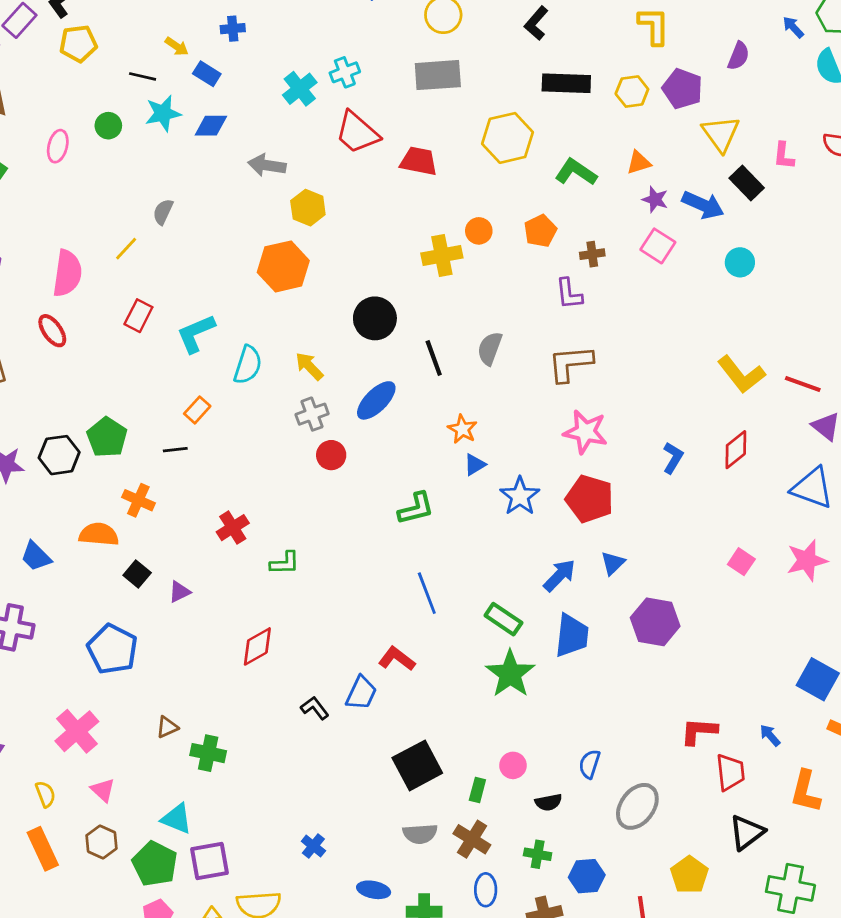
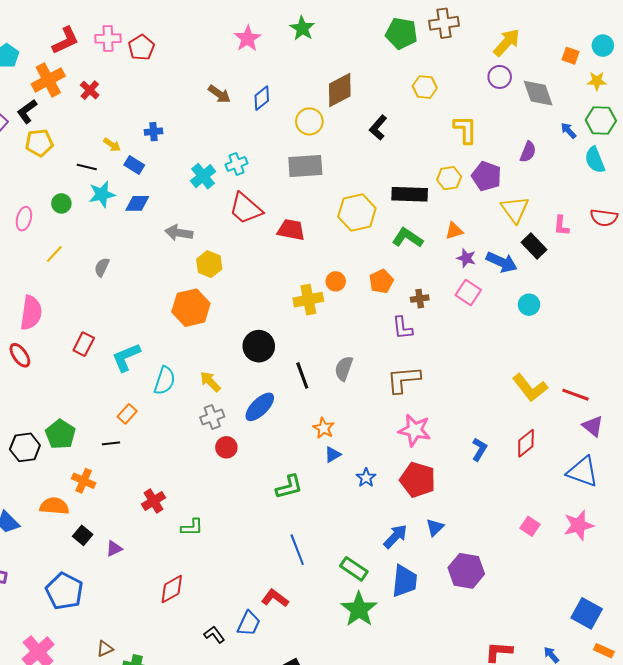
black rectangle: (566, 83) -> (410, 194), moved
yellow line: (126, 249) -> (54, 254), moved
blue star: (520, 496) -> (366, 478), size x0.7

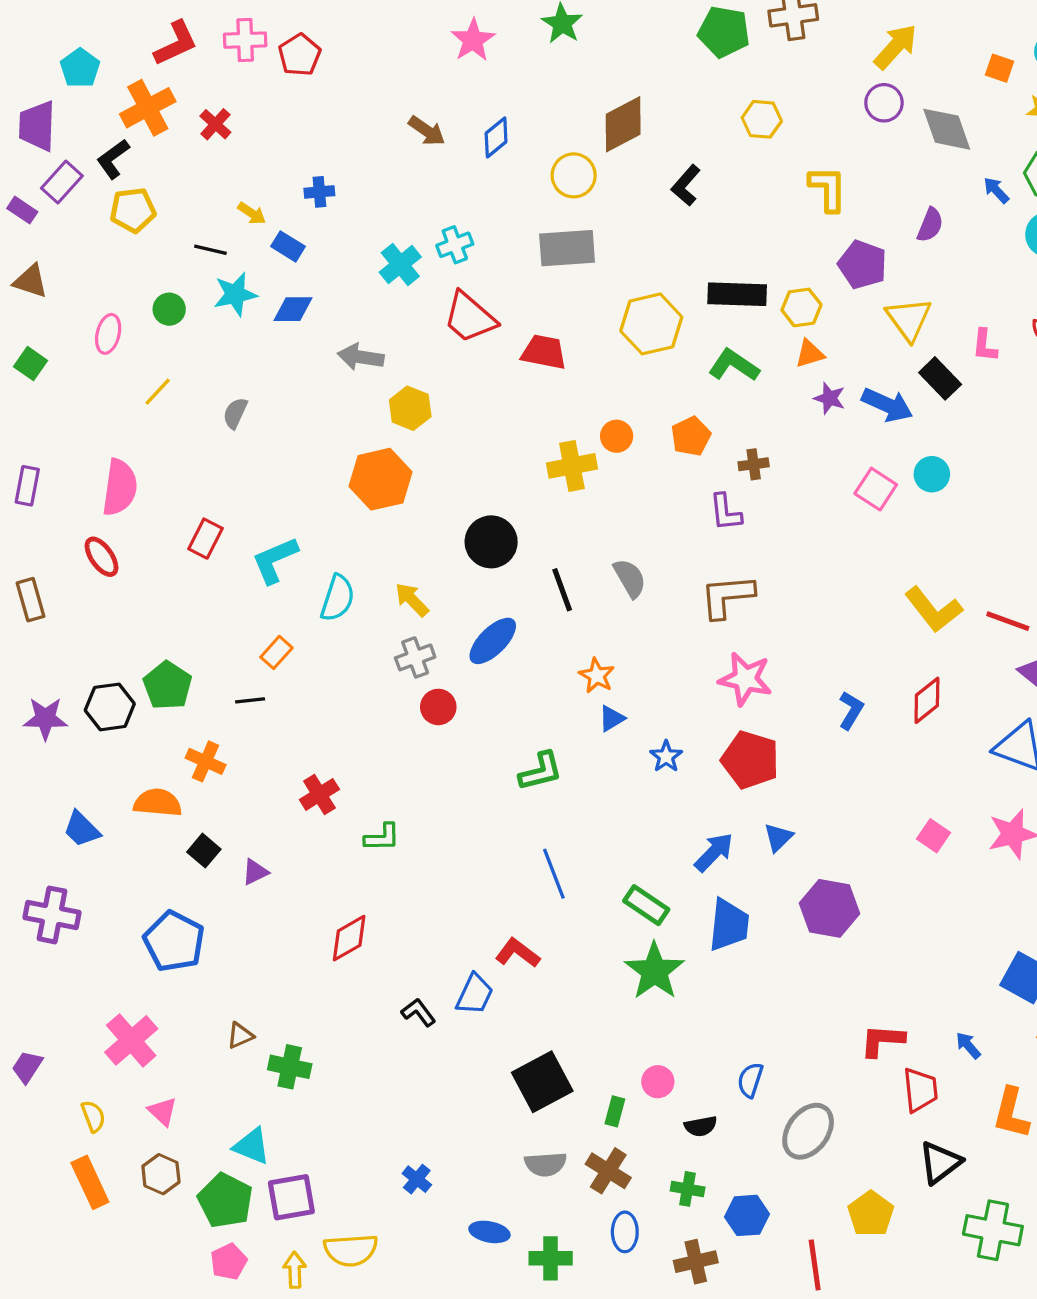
yellow hexagon: (449, 178) -> (801, 307), moved
pink square: (468, 293) -> (876, 489), moved
gray semicircle: (344, 368) -> (630, 578), turned 130

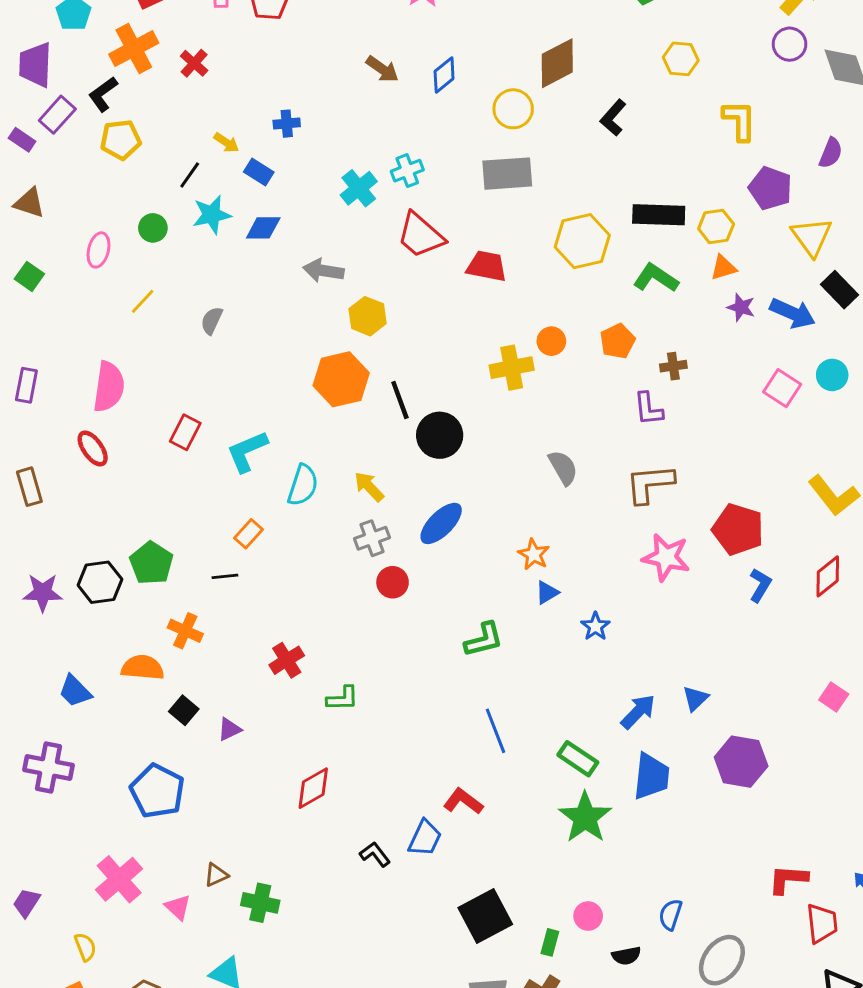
black line: (210, 250) -> (190, 175), turned -68
black line: (562, 590) -> (400, 400), moved
red pentagon: (750, 760) -> (738, 529), moved
pink triangle: (163, 1111) -> (178, 907), moved

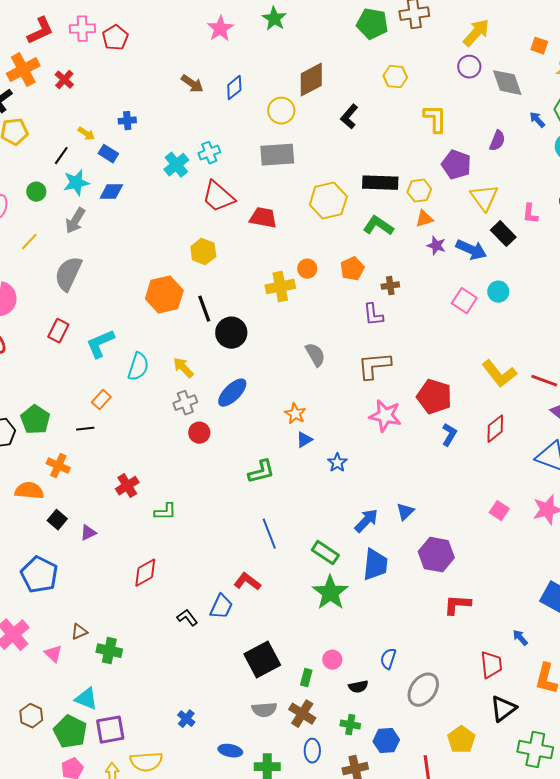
gray arrow: (323, 271) -> (75, 221), moved, turned -68
yellow hexagon: (368, 316) -> (203, 252), moved
gray semicircle: (212, 321) -> (68, 274), moved, size x1.8
red L-shape: (788, 879) -> (457, 605), moved

